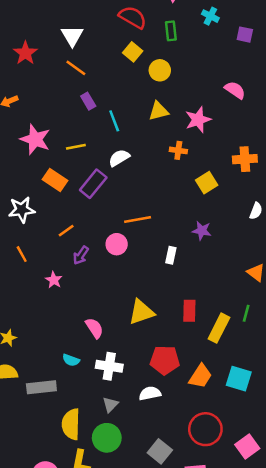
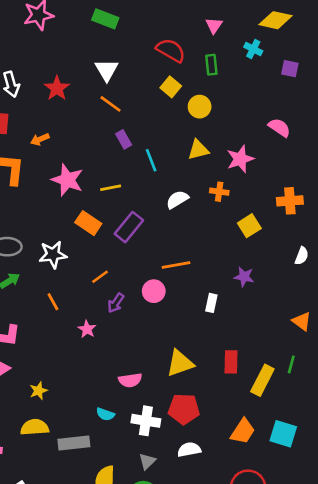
white semicircle: (119, 158) -> (177, 200), moved
pink semicircle: (94, 328) -> (130, 380), turned 115
red pentagon: (165, 360) -> (184, 409), moved

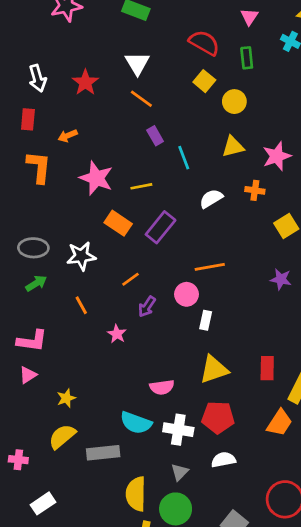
white rectangle: (211, 303) -> (206, 320), moved
cyan semicircle: (105, 414) -> (136, 423), size x1.6
yellow semicircle: (35, 427) -> (62, 436), turned -36
orange trapezoid: (243, 431) -> (279, 423), moved

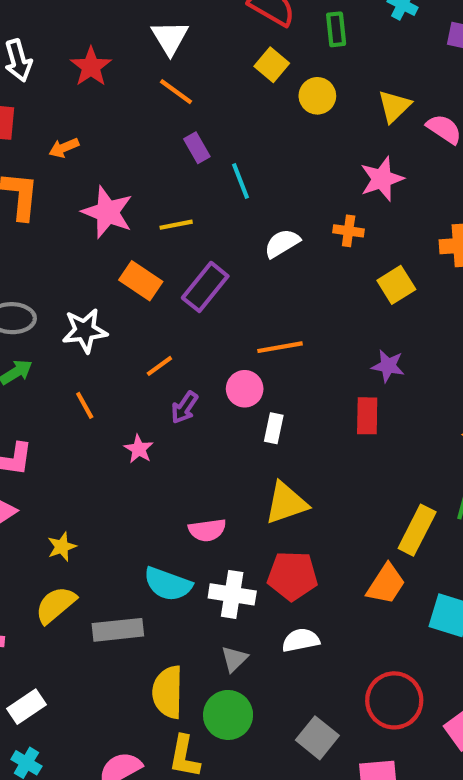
yellow triangle: (233, 147) -> (394, 106), moved, turned -30
red rectangle: (267, 368) -> (367, 416), moved

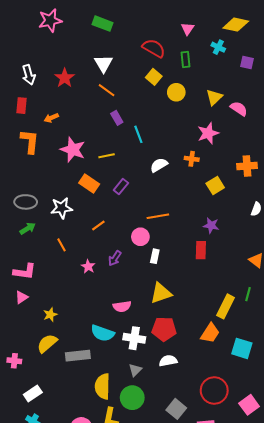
purple rectangle: (205, 287) -> (121, 187), size x0.7
purple arrow: (184, 407) -> (115, 258), moved

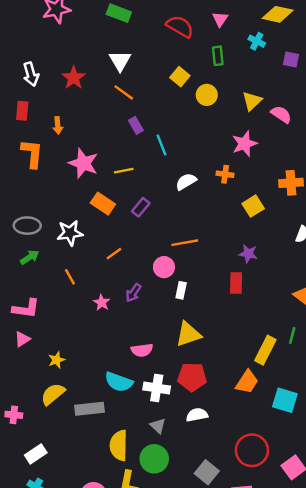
red semicircle: (154, 48) -> (180, 27), moved
orange arrow: (51, 118) -> (58, 125), turned -72
gray triangle: (135, 370) -> (158, 426), turned -32

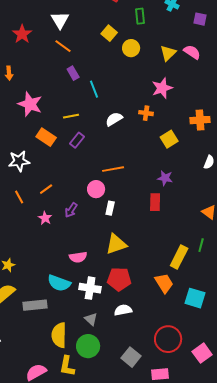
pink semicircle: (281, 114) -> (192, 52), moved
yellow line: (124, 171) -> (71, 116), moved
orange line: (114, 254) -> (46, 189), moved
orange trapezoid: (247, 382) -> (164, 283), turned -65

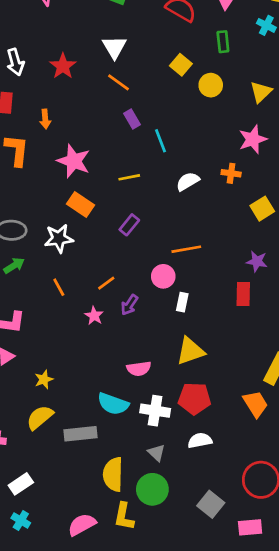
orange rectangle: (46, 137) -> (80, 204), moved
purple rectangle: (77, 140) -> (129, 225), moved
orange line: (46, 189) -> (106, 283), moved

